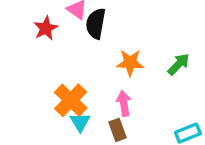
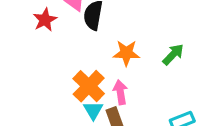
orange cross: (71, 100) -> (89, 86), moved
cyan triangle: (80, 122) -> (93, 110), moved

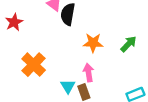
red star: (45, 20) -> (14, 22), moved
orange cross: (89, 86) -> (34, 65), moved

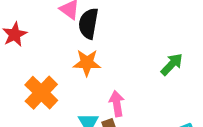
orange star: (93, 43) -> (87, 63), moved

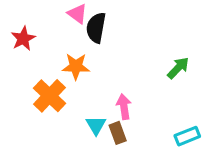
orange star: (87, 63) -> (76, 66), moved

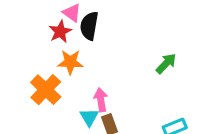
red star: (23, 39) -> (60, 32), moved
pink arrow: (124, 107) -> (101, 100), moved

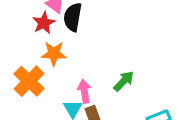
green arrow: (166, 64) -> (124, 81), moved

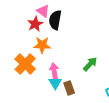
pink arrow: (84, 91) -> (54, 71), moved

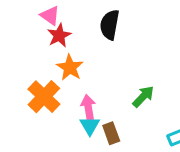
pink triangle: (43, 11) -> (50, 16), moved
black semicircle: (55, 20) -> (110, 25), moved
orange star: (42, 45) -> (70, 68), turned 30

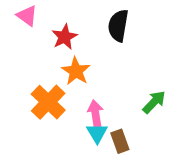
pink triangle: (50, 16) -> (27, 16), moved

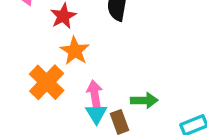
green arrow: (154, 102) -> (144, 100), moved, turned 45

